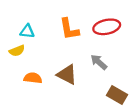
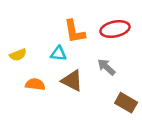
cyan triangle: (27, 31) -> (59, 54), moved

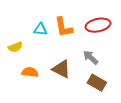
cyan triangle: (59, 54) -> (40, 29), moved
brown rectangle: (126, 103) -> (97, 83), moved

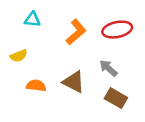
orange L-shape: (63, 27) -> (76, 32), turned -120
cyan triangle: (40, 29) -> (32, 20), moved

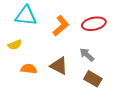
cyan triangle: (32, 20) -> (26, 16), size x1.6

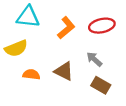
yellow semicircle: (15, 45) -> (16, 48), size x1.5

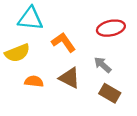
orange L-shape: (66, 28) -> (64, 42), moved, turned -85

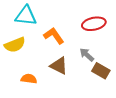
orange semicircle: (34, 81) -> (29, 79), moved
brown rectangle: (110, 93) -> (101, 71), moved

